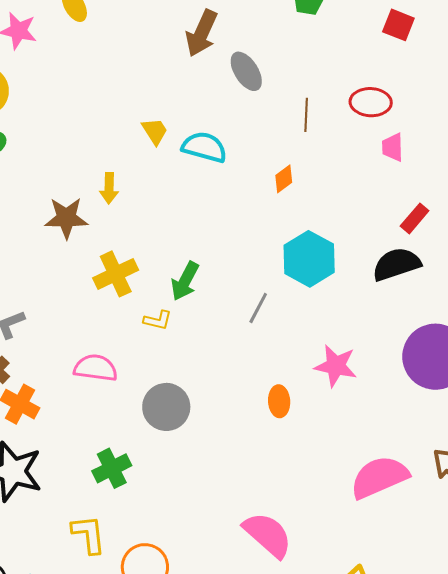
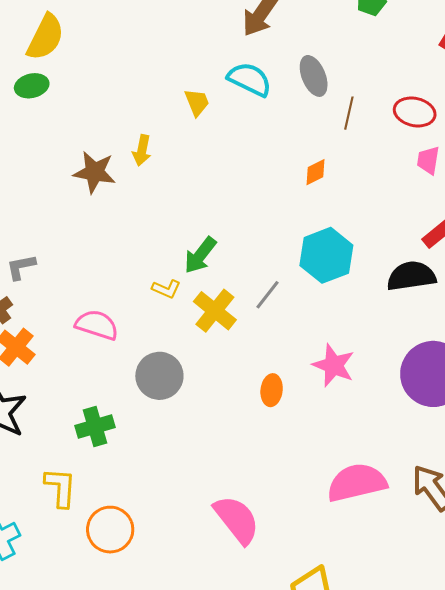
gray ellipse: (246, 71) -> (314, 76), moved
cyan semicircle: (204, 147) -> (250, 79), moved
yellow cross: (116, 274) -> (215, 311), moved, turned -36

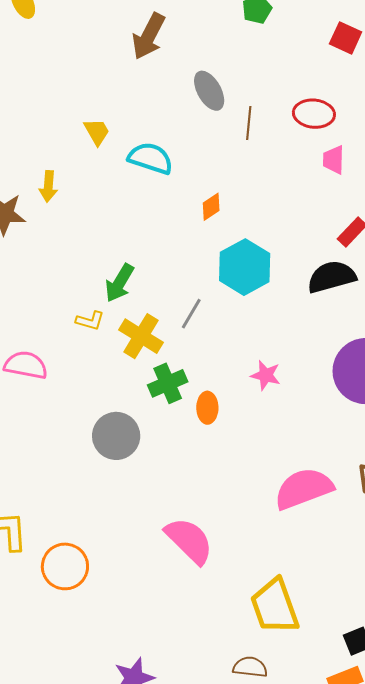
cyan semicircle: (250, 79) -> (151, 158), moved
orange diamond: (316, 172) -> (211, 207), moved
pink star: (334, 365) -> (266, 375), size x0.7
gray circle: (159, 376) -> (116, 436), moved
green cross: (95, 427) -> (168, 383), moved

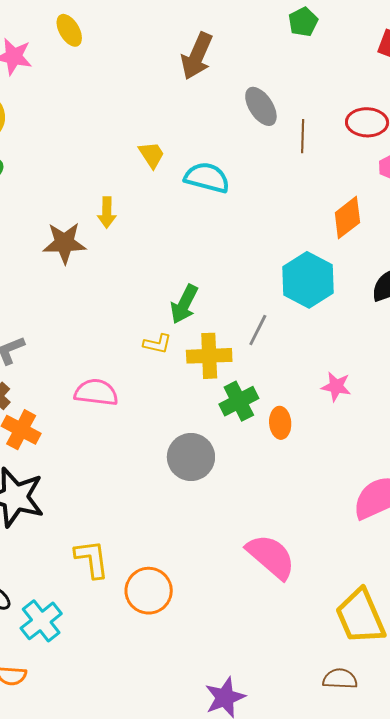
orange diamond: (211, 207) -> (347, 218), moved, size x1.5
yellow cross: (141, 336) -> (209, 356), turned -30

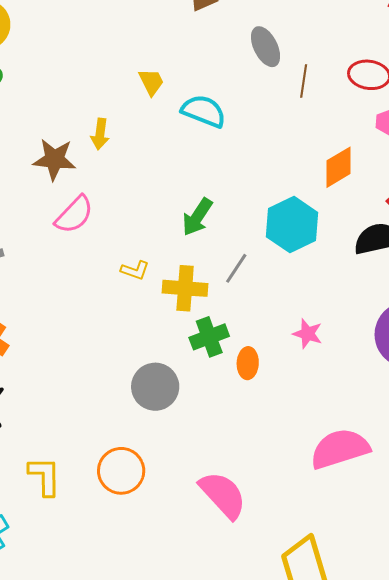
green arrow: (184, 304) -> (197, 217), moved
pink semicircle: (96, 392) -> (74, 215), moved, turned 120
orange circle: (149, 591) -> (121, 471), moved

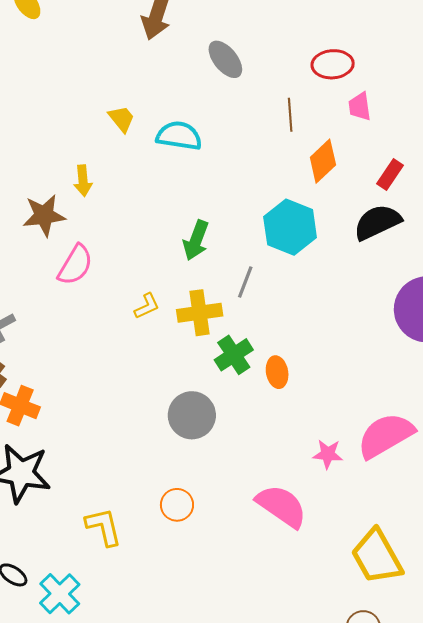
brown line: (304, 81) -> (290, 115), moved
yellow L-shape: (135, 270) -> (147, 306), turned -32
pink star: (308, 334) -> (328, 454), moved
orange circle: (121, 471) -> (177, 505), size x0.7

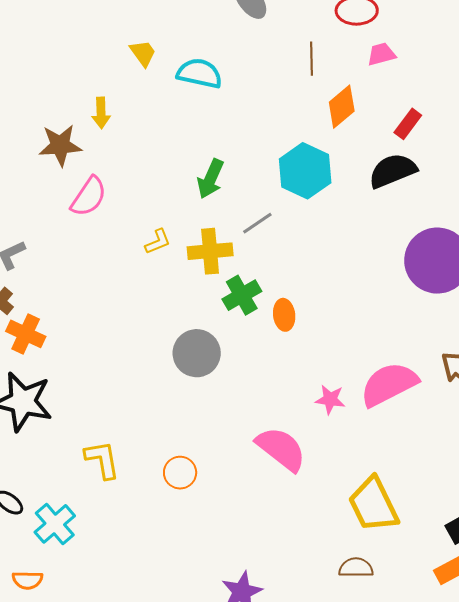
pink trapezoid: (360, 106) -> (381, 54), turned 80
gray line: (245, 282) -> (257, 223), turned 32
orange circle: (177, 505) -> (180, 473), moved

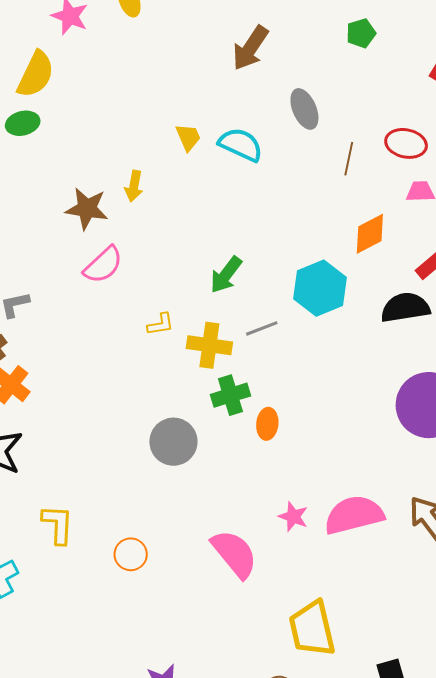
brown line: (311, 59) -> (349, 159), moved
cyan semicircle: (199, 73) -> (241, 145), moved

